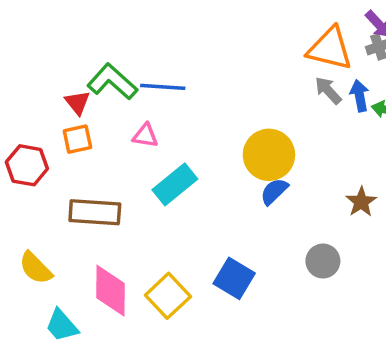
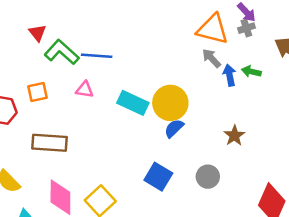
blue arrow: (359, 96) -> (230, 75), moved
red triangle: (77, 103) -> (37, 33), moved
cyan rectangle: (175, 184) -> (133, 103), moved, turned 64
blue square: (234, 278) -> (158, 177), moved

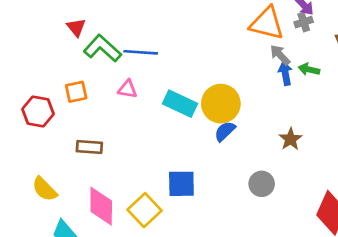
gray arrow: (211, 58) -> (280, 55), moved
brown rectangle: (50, 143) -> (89, 147), size x0.7
blue square: (158, 177) -> (181, 184), moved, turned -32

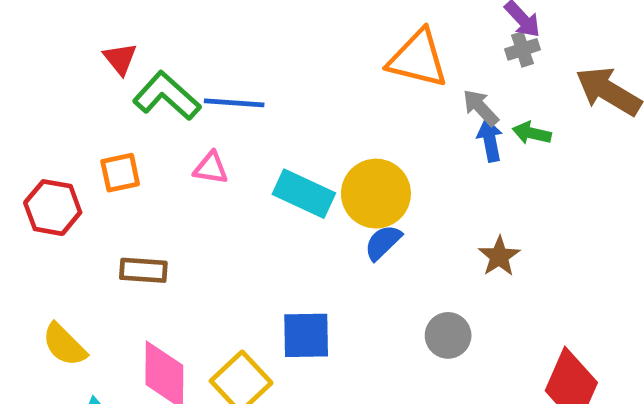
orange triangle: (267, 23) -> (418, 59), moved

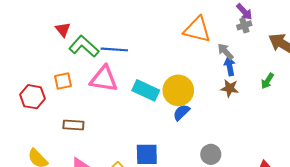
green arrow: (532, 133) -> (267, 81), moved, turned -70
pink triangle: (211, 168) -> (104, 79), size x1.8
brown star: (499, 256) -> (230, 88), moved, turned -30

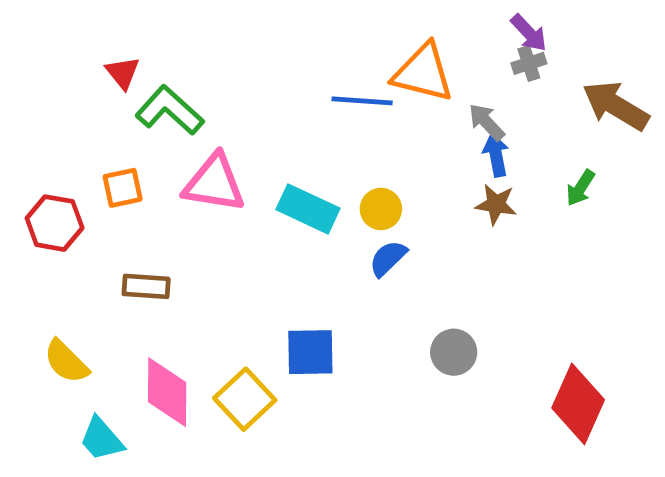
blue line: (114, 49) -> (362, 101), moved
yellow circle: (178, 90) -> (381, 209), size x0.6

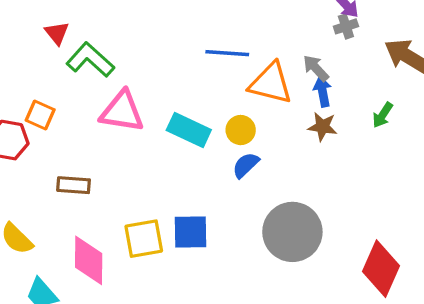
orange triangle: (423, 73) -> (271, 83), moved
orange square: (123, 188) -> (40, 115), moved, turned 36
gray circle: (454, 352) -> (292, 232), size x1.8
yellow square: (245, 399) -> (144, 239), moved, turned 33

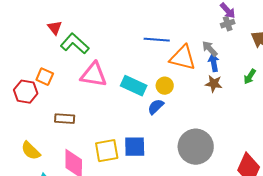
blue semicircle: (246, 165) -> (156, 107), moved

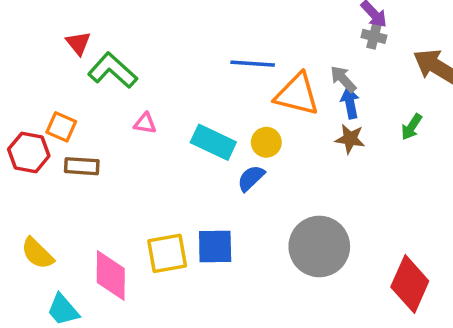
gray cross: (228, 24) -> (374, 36), turned 32
pink triangle: (94, 75) -> (145, 123), size x0.5
brown rectangle: (65, 119) -> (82, 166), moved

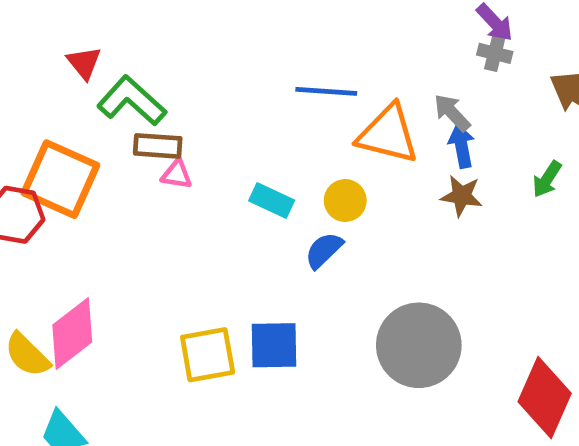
orange square: (61, 127) -> (60, 179), size x1.8
cyan rectangle: (213, 142) -> (272, 201), size x0.7
brown rectangle: (82, 166) -> (158, 146), moved
pink diamond: (111, 276) -> (72, 333), moved, turned 52

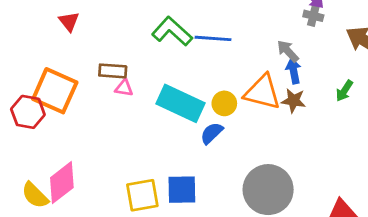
green L-shape: (132, 101) -> (172, 31), moved
orange triangle: (388, 134) -> (262, 92), moved
cyan rectangle: (272, 201) -> (181, 103), size x1.8

